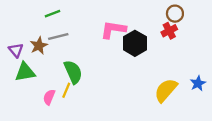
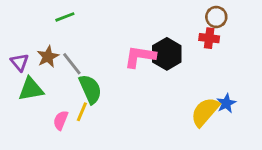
pink L-shape: (113, 30) -> (140, 57), moved
red cross: (169, 31) -> (209, 38), turned 35
gray line: (58, 36) -> (72, 64), moved, turned 66
blue star: (198, 83) -> (226, 103), moved

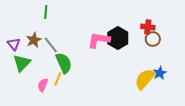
green line: (65, 17) -> (46, 12), turned -64
brown circle: (216, 17) -> (153, 39), moved
green triangle: (31, 89) -> (22, 63), turned -36

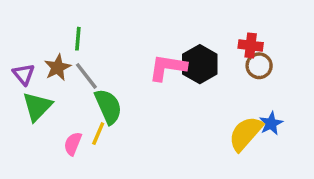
green line: (46, 12) -> (78, 39), moved

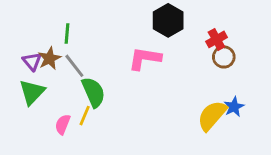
red cross: (251, 45) -> (216, 39), turned -36
black hexagon: (200, 64) -> (168, 20), moved
purple triangle: (24, 74) -> (32, 61), moved

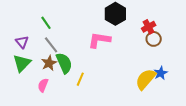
green line: (67, 34) -> (46, 23), turned -40
brown star: (49, 58) -> (49, 63), moved
yellow line: (85, 116) -> (80, 79), moved

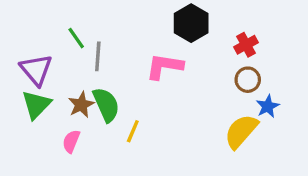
brown circle: (154, 39) -> (248, 80), moved
purple triangle: (22, 42) -> (36, 70), size x1.5
gray line: (51, 45) -> (98, 56), moved, turned 42
blue star: (161, 73) -> (268, 106), moved

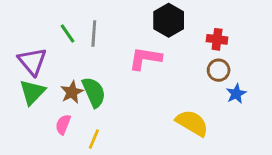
red cross: (246, 45) -> (217, 39), turned 36
gray line: (98, 56) -> (94, 33), moved
yellow line: (133, 131) -> (94, 139), moved
yellow semicircle: (241, 131) -> (192, 123), moved, turned 80

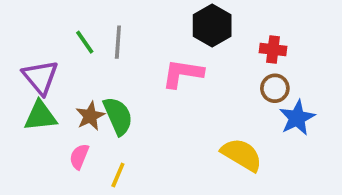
green triangle: (32, 92) -> (40, 116), turned 40
blue star: (236, 94) -> (297, 118), size x1.4

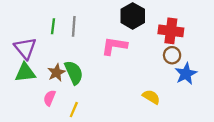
green line: (85, 42) -> (53, 26), turned 42
red cross: (273, 49) -> (171, 31), size x1.5
yellow semicircle: (242, 155) -> (151, 97), size x0.7

